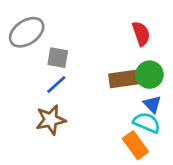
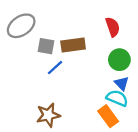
brown rectangle: (124, 79) -> (73, 45), moved
blue line: (56, 84) -> (55, 68), moved
brown star: (51, 120) -> (48, 115), moved

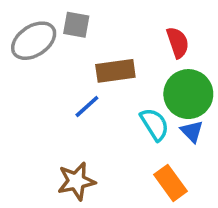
gray square: (46, 46) -> (76, 25), moved
green circle: (119, 60) -> (188, 94), size x1.4
cyan semicircle: (117, 98) -> (155, 124), moved, turned 35

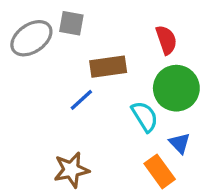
blue triangle: (192, 131) -> (180, 143), moved

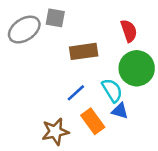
blue line: (81, 100) -> (76, 93), moved
blue triangle: (180, 143) -> (120, 111), moved, turned -30
orange rectangle: (160, 171) -> (93, 121), moved

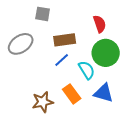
gray ellipse: (24, 30) -> (21, 44), moved
blue line: (76, 93) -> (62, 60), moved
blue triangle: (120, 111) -> (104, 93), moved, size x1.5

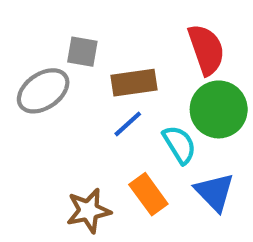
gray square: (43, 14) -> (82, 52), moved
red semicircle: (100, 24) -> (206, 50), size x1.4
blue triangle: (104, 93) -> (215, 192), turned 30

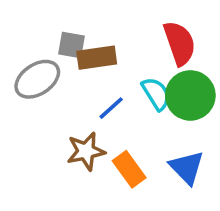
brown rectangle: (134, 83) -> (97, 58), moved
cyan semicircle: (179, 145) -> (156, 94), moved
brown star: (89, 211) -> (86, 151), moved

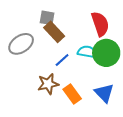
gray square: (72, 45) -> (47, 18), moved
brown rectangle: (97, 58) -> (54, 32), turned 55
cyan semicircle: (156, 94) -> (87, 52), turned -48

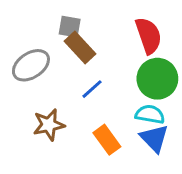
cyan semicircle: (87, 52) -> (150, 114), moved
brown star: (48, 84) -> (49, 125), moved

